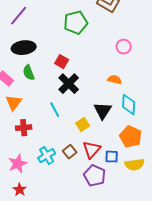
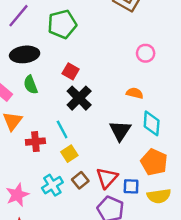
green pentagon: (76, 23) -> (62, 24), moved
yellow square: (83, 125) -> (69, 154), moved
red cross: (24, 128) -> (35, 142), moved

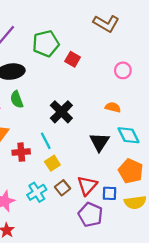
red square: (71, 71) -> (73, 59), moved
cyan diamond: (152, 123) -> (128, 135), turned -30

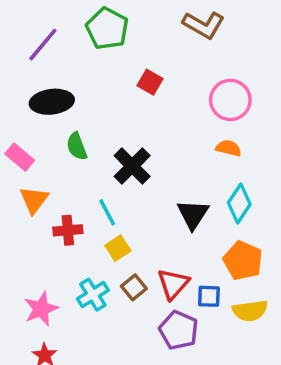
green pentagon: (46, 44) -> (107, 29), moved, turned -30
pink circle: (123, 70) -> (230, 100), size x1.5
green semicircle: (17, 99) -> (77, 146), moved
orange semicircle: (113, 107) -> (229, 148), moved
cyan diamond: (128, 135) -> (239, 203), turned 60

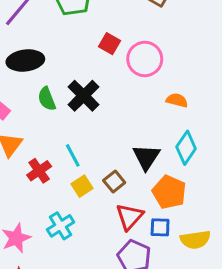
pink circle: (230, 100) -> (145, 59), moved
black cross: (132, 166) -> (84, 96), moved
red cross: (68, 230) -> (39, 171), turned -30
orange pentagon: (243, 261) -> (169, 192), moved
brown square: (134, 287) -> (114, 181), moved

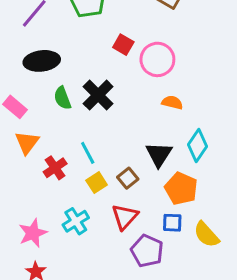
orange semicircle: (177, 100) -> (172, 102), moved
red triangle: (129, 217) -> (125, 217), moved
yellow semicircle: (195, 240) -> (206, 235), turned 56

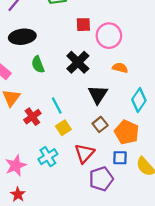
red square: (123, 45) -> (83, 25), turned -32
black cross: (98, 95) -> (78, 62), moved
black triangle: (159, 154) -> (98, 94), moved
brown square: (128, 178) -> (100, 124), moved
purple pentagon: (147, 251) -> (101, 179), turned 30

